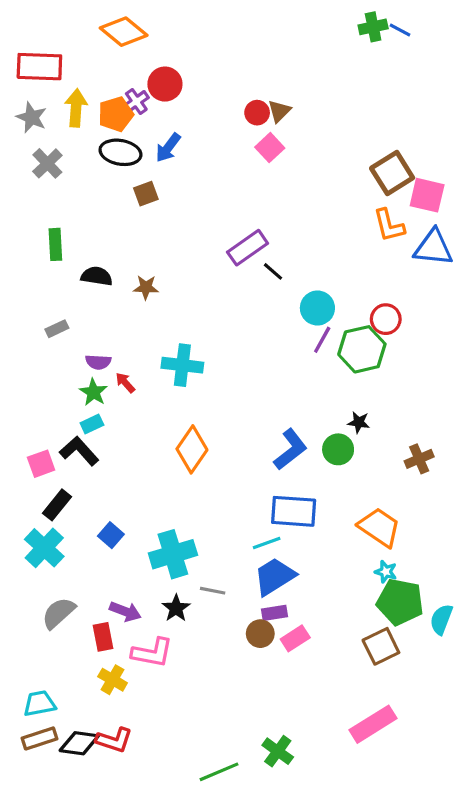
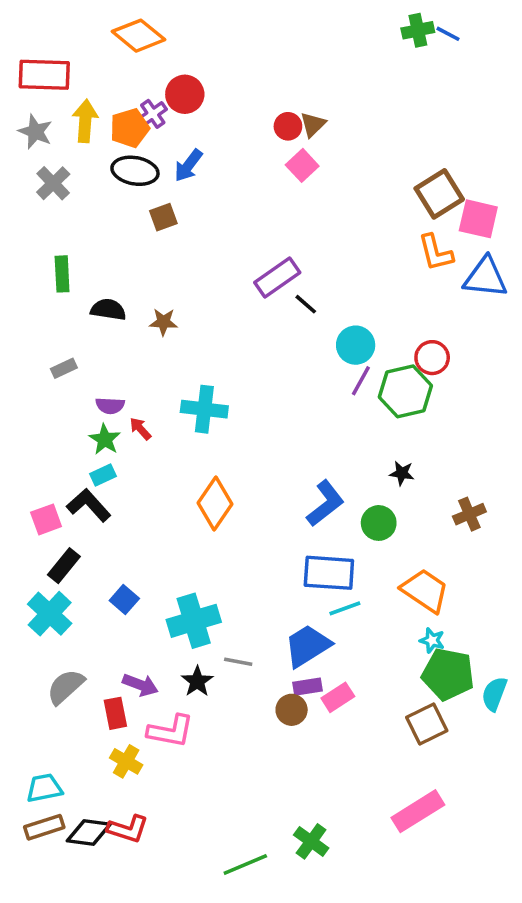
green circle: (338, 449) -> (379, 523), moved
cyan line: (267, 543) -> (345, 608), moved
pink rectangle: (295, 638) -> (338, 697), moved

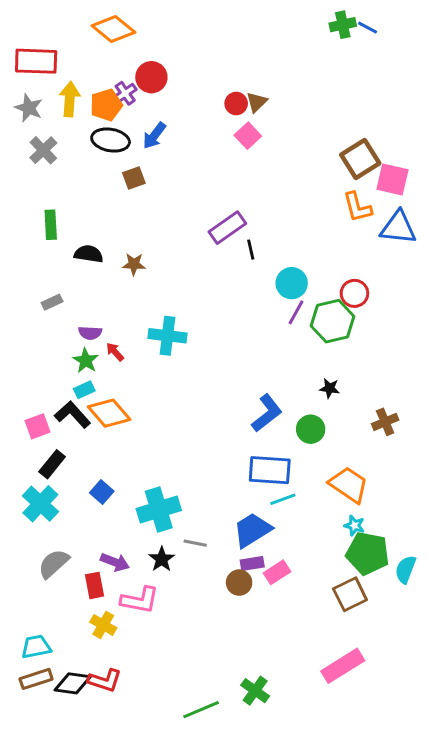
black line: (306, 304) -> (251, 250), turned 36
orange diamond: (215, 503) -> (109, 413), moved, turned -75

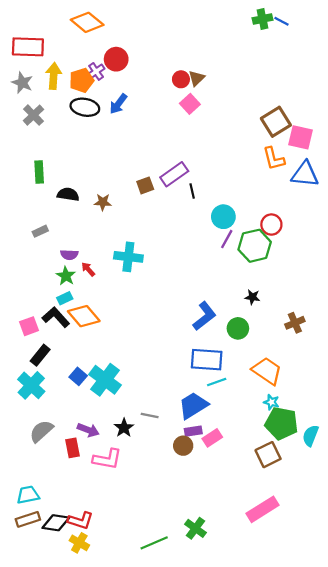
brown square: (134, 178) -> (145, 185), moved
cyan cross: (159, 510) -> (105, 380), moved, turned -36
yellow cross: (103, 625) -> (79, 543), moved

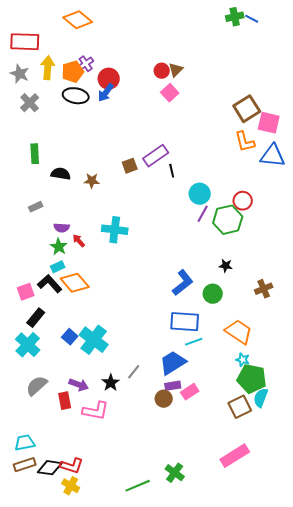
red circle: (116, 59) -> (109, 79), moved
gray line: (150, 416) -> (134, 372), turned -63
cyan semicircle: (311, 436) -> (261, 398), moved

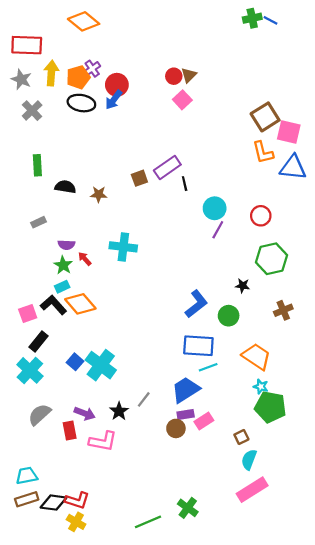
green hexagon: (228, 220) -> (272, 259), moved
cyan semicircle: (261, 398) -> (249, 460), moved
brown square: (240, 407) -> (241, 437), moved, size x0.6

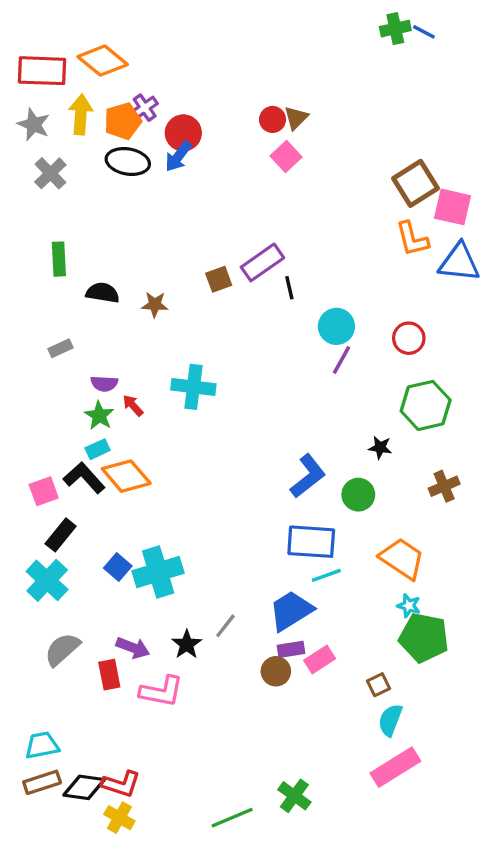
orange diamond: (84, 21) -> (103, 61), moved
cyan cross: (101, 365) -> (158, 572), turned 36

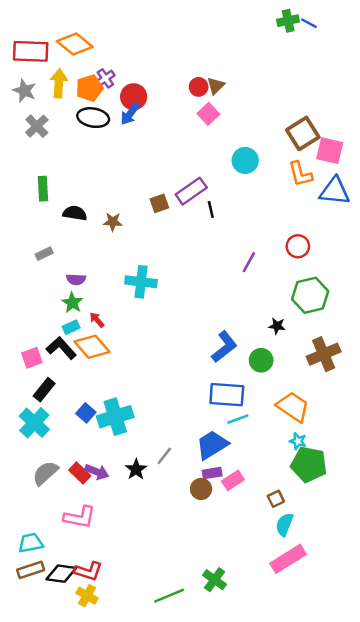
cyan circle: (336, 326) -> (245, 160), moved
red arrow: (133, 405) -> (97, 320), moved
brown cross: (444, 486) -> (324, 354), size x1.5
red rectangle: (109, 675) -> (80, 473), moved, turned -35
pink L-shape: (161, 691) -> (80, 517), moved

